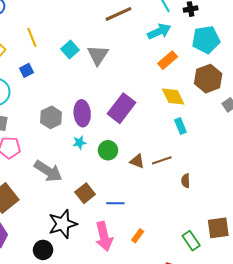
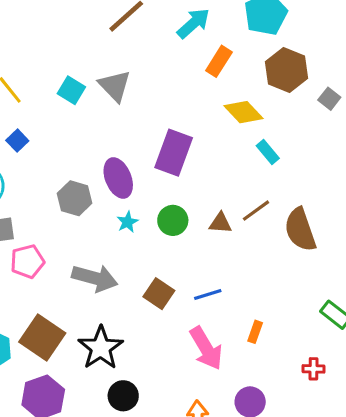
brown semicircle: (186, 181) -> (300, 230), size x2.0
black star: (63, 224) -> (101, 348), moved

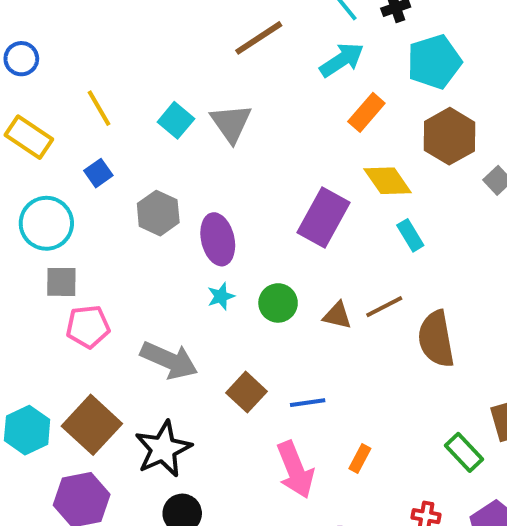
purple rectangle: (174, 153) -> (323, 217), moved
gray hexagon: (75, 198) -> (158, 213), moved

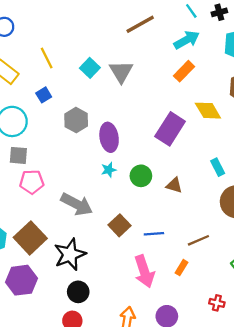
orange rectangle: (366, 112) -> (184, 71), moved
cyan rectangle: (410, 235) -> (218, 167), moved
brown line: (384, 307) -> (198, 240), moved

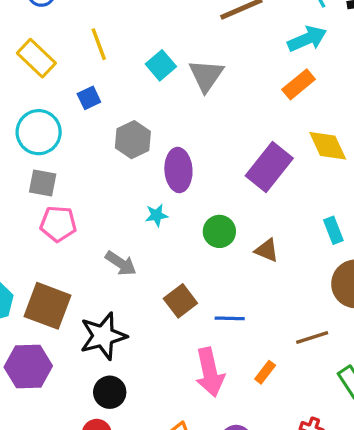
cyan star: (109, 170) -> (157, 215), moved
gray arrow: (77, 204) -> (121, 263), size x0.7
brown square: (30, 238) -> (47, 306), turned -32
brown line: (198, 240) -> (312, 338), moved

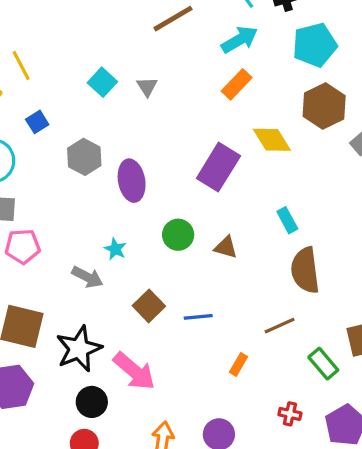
yellow line: (99, 44) -> (21, 66), moved
gray triangle: (206, 75) -> (147, 87), size x0.6
cyan star: (157, 215) -> (115, 249), moved, turned -30
pink arrow: (210, 372) -> (134, 371), moved, turned -30

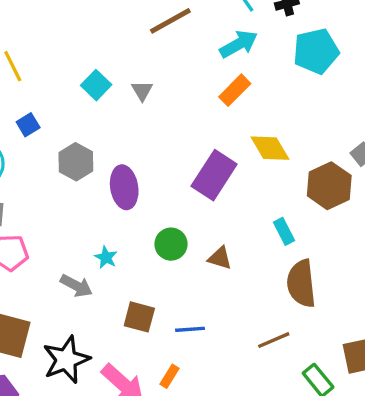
brown hexagon: (324, 106) -> (329, 186), moved
brown square: (149, 306) -> (139, 317), turned -32
orange rectangle: (238, 364) -> (170, 376), moved

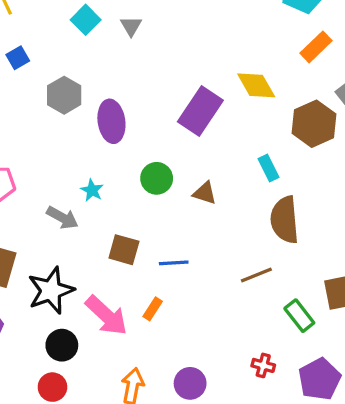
orange rectangle: (235, 90) -> (316, 47), moved

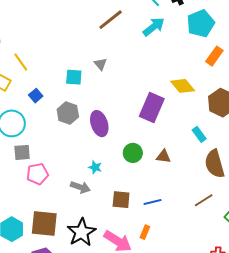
cyan square: (86, 20) -> (74, 77), moved, turned -30

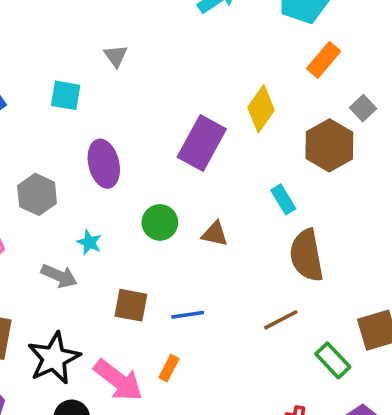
cyan square: (74, 77) -> (66, 95), moved
yellow diamond: (183, 86) -> (261, 109), turned 70
gray hexagon: (68, 113) -> (37, 194), moved

